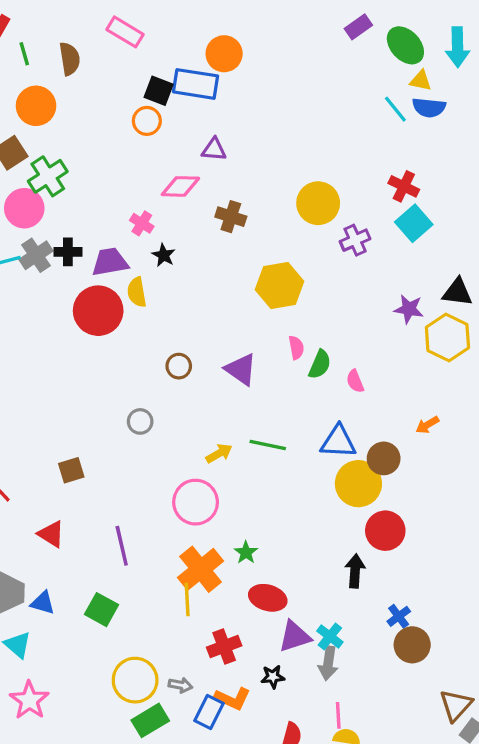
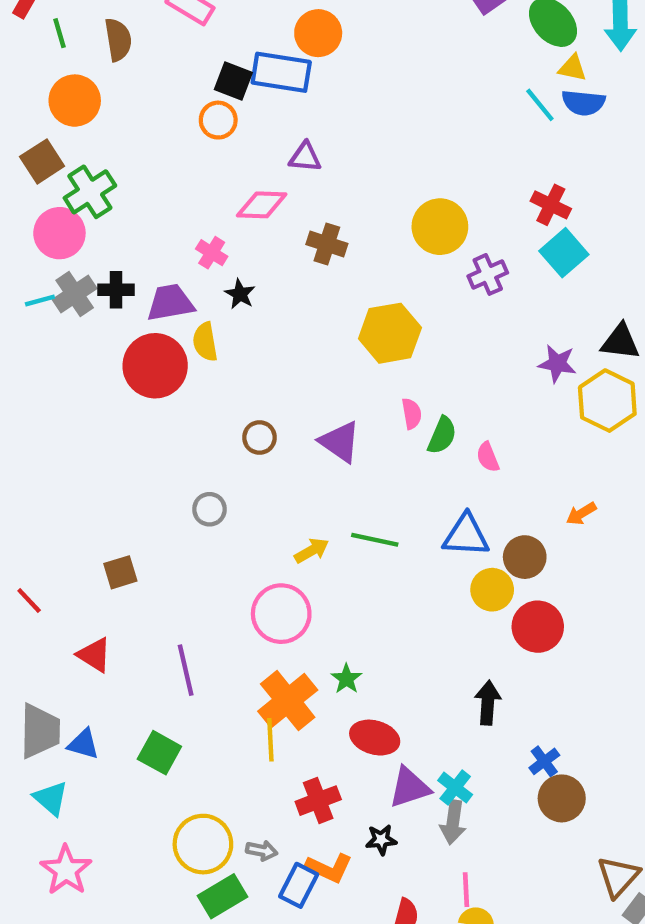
yellow circle: (358, 484) -> (492, 590), size x0.7
red circle: (385, 531) -> (538, 627), moved

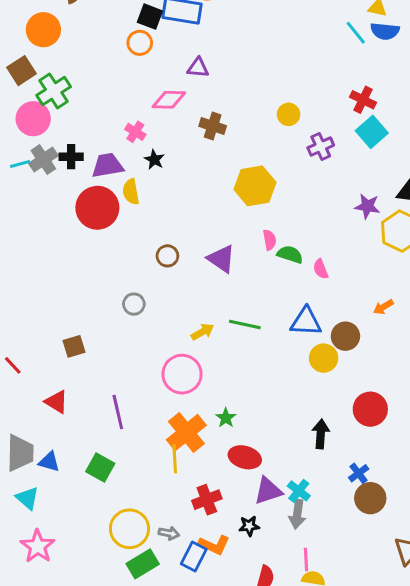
yellow circle: (440, 227) -> (289, 114), size x0.6
green semicircle: (442, 435) -> (290, 254), turned -95
red circle: (538, 627) -> (370, 409), moved

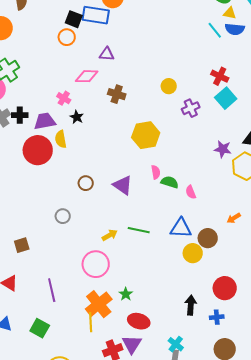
blue cross: (359, 473) -> (217, 317), moved, turned 32
purple triangle: (268, 491) -> (132, 344), moved, turned -40

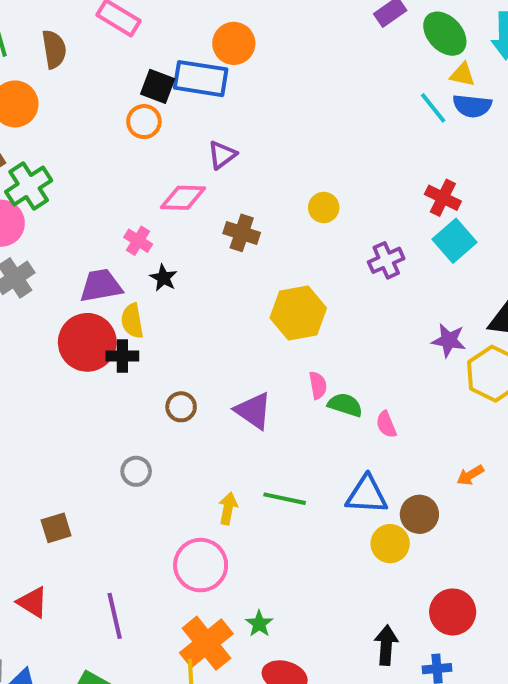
purple triangle: (107, 54) -> (222, 155), turned -42
yellow circle: (169, 86) -> (324, 208), moved
black cross: (20, 115) -> (122, 356), moved
yellow arrow: (110, 235) -> (228, 508), turned -49

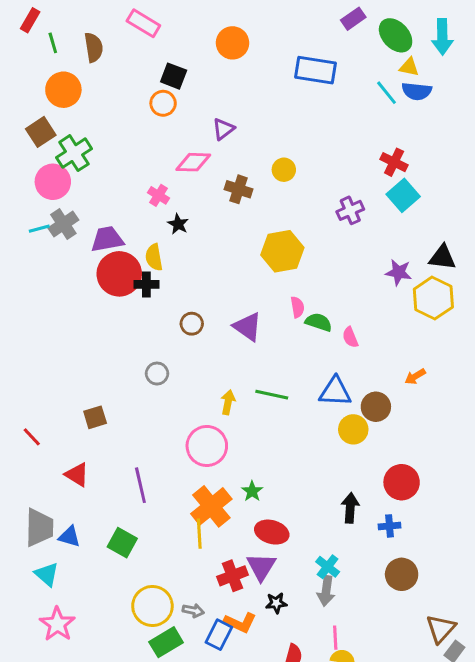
blue rectangle: (201, 79) -> (316, 70), moved
yellow circle: (324, 208) -> (284, 170), moved
purple trapezoid: (101, 286) -> (107, 239), moved

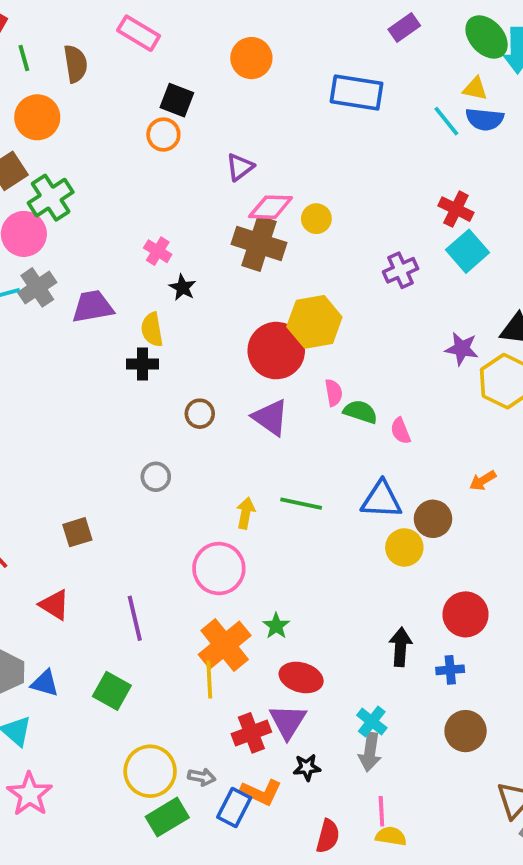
green ellipse: (396, 35) -> (487, 37), moved
pink diamond: (193, 162) -> (271, 207), moved
brown cross: (239, 189) -> (259, 243), size x1.5
red circle: (119, 274) -> (276, 351), moved

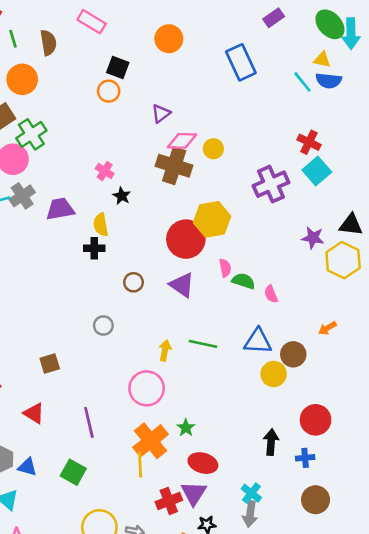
blue rectangle: (357, 92) -> (241, 62), turned 56
purple cross: (401, 270) -> (271, 184), size x1.5

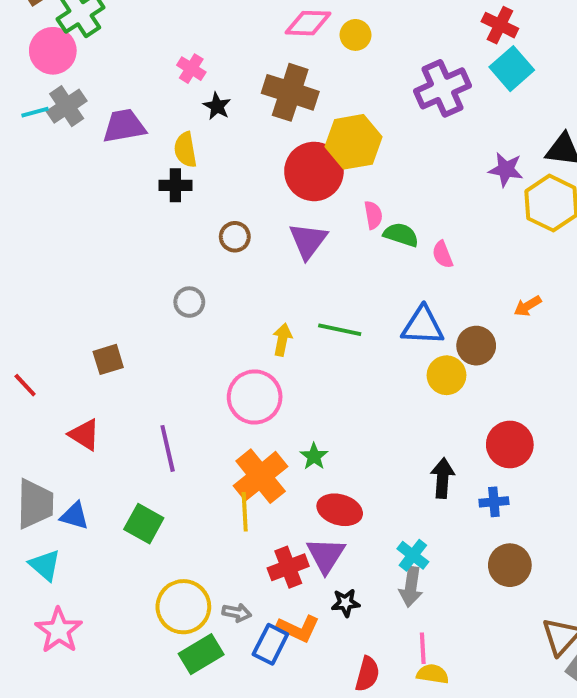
brown cross: (174, 166) -> (290, 92), moved
purple triangle: (182, 285) -> (308, 241), turned 32

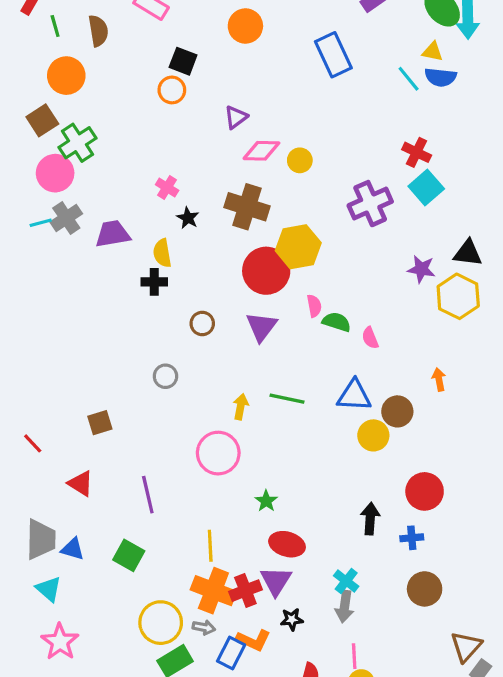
orange arrow: (528, 306) -> (439, 379), turned 110
orange cross: (261, 476) -> (213, 591), moved, turned -30

